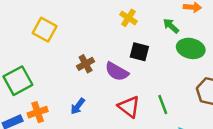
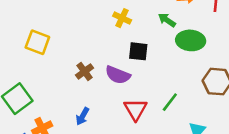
green line: (163, 104) -> (170, 102), turned 66
red triangle: (129, 107) -> (135, 109), turned 30

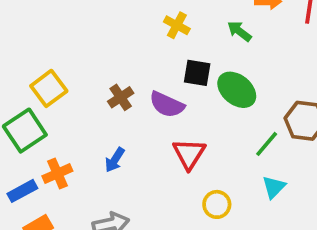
green ellipse: (191, 40) -> (237, 90), moved, turned 32
yellow square: (37, 42) -> (49, 88), moved, turned 30
green line: (170, 102) -> (267, 144), moved

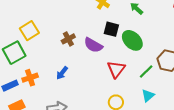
red triangle: (189, 154) -> (116, 69), moved

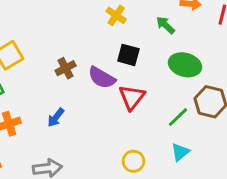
green ellipse: (132, 40) -> (185, 65), moved, turned -30
red triangle: (116, 69) -> (132, 97), moved

